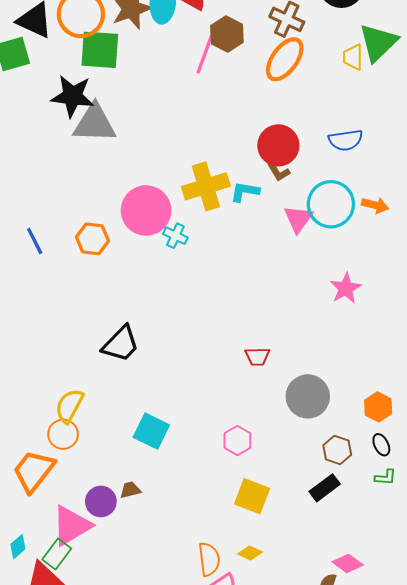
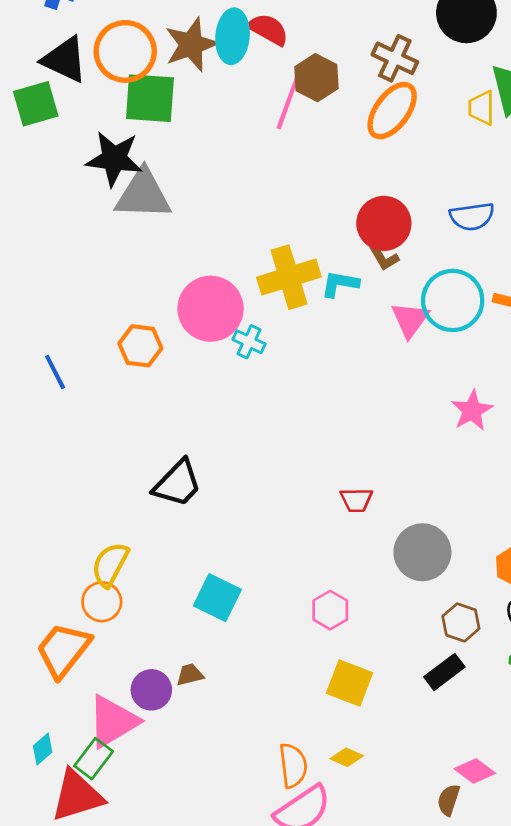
blue line: (35, 241) -> (55, 372), moved

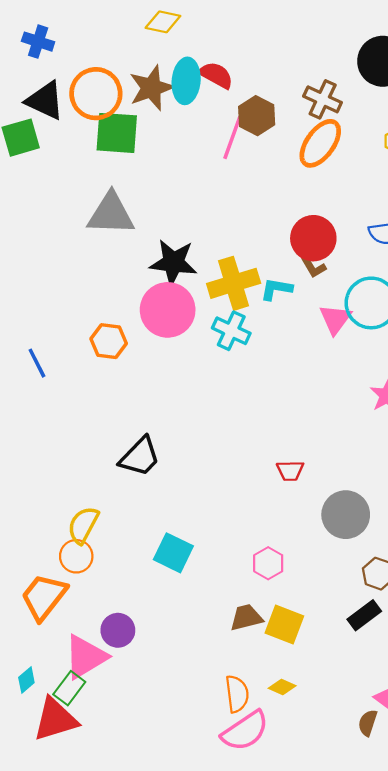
black star: (114, 159) -> (173, 262), moved
cyan cross: (249, 342) -> (231, 331), moved, size x1.4
brown trapezoid: (190, 675) -> (246, 618), moved, size x1.4

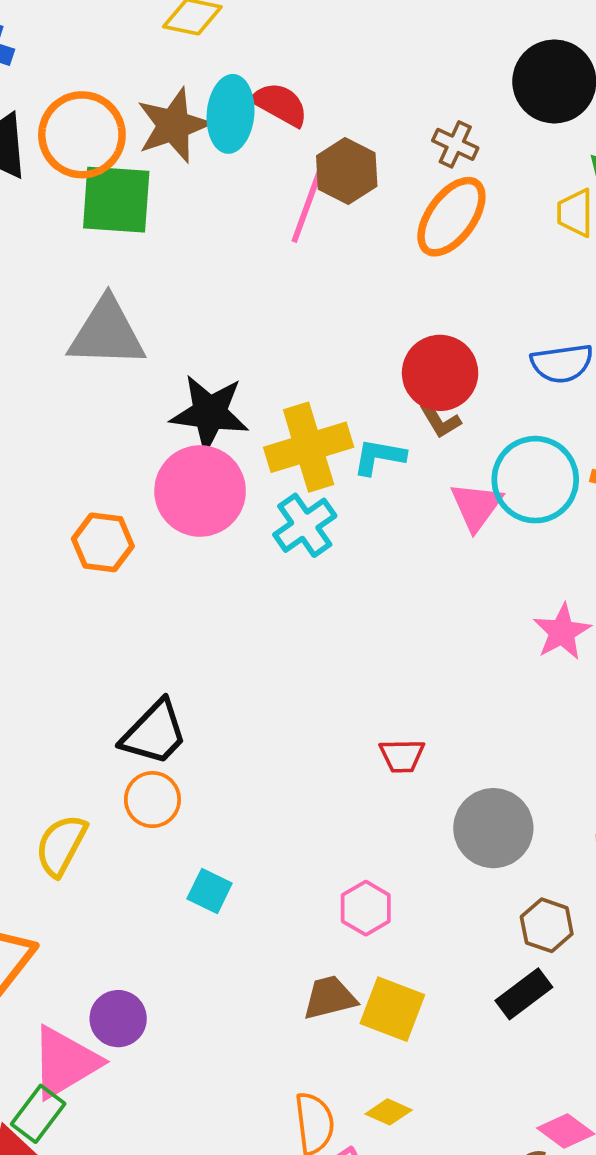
brown cross: (323, 99) -> (455, 144), size x0.7
cyan cross: (231, 331) -> (305, 525), turned 30
cyan square: (173, 553) -> (210, 891), size x0.7
orange circle: (76, 556) -> (152, 800), moved

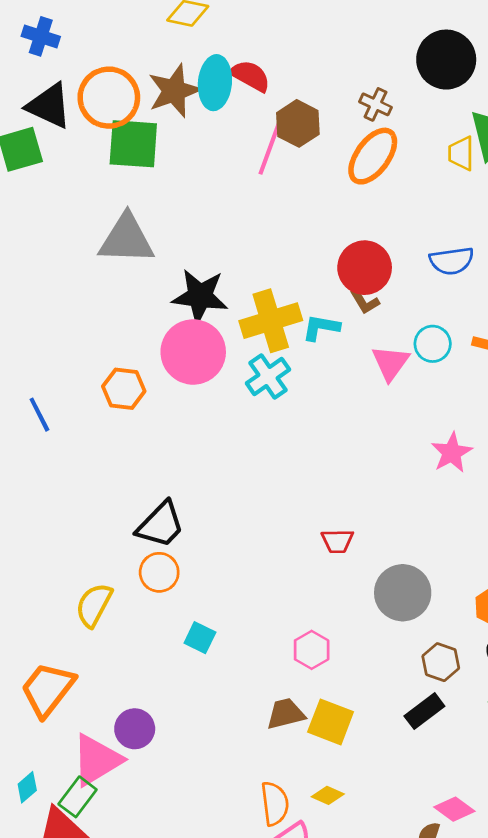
cyan circle: (535, 480) -> (433, 344), size x0.6

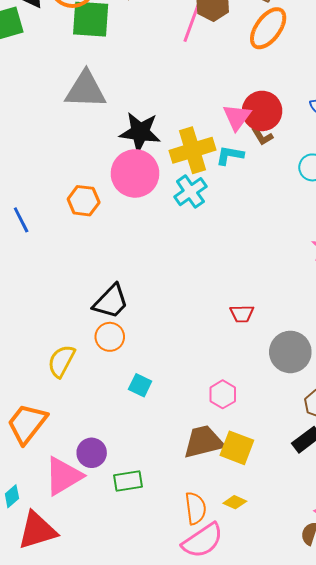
pink triangle: (390, 363) -> (237, 117), moved
brown trapezoid: (286, 714) -> (204, 442), size x1.4
green rectangle: (78, 797) -> (128, 481), moved, turned 44

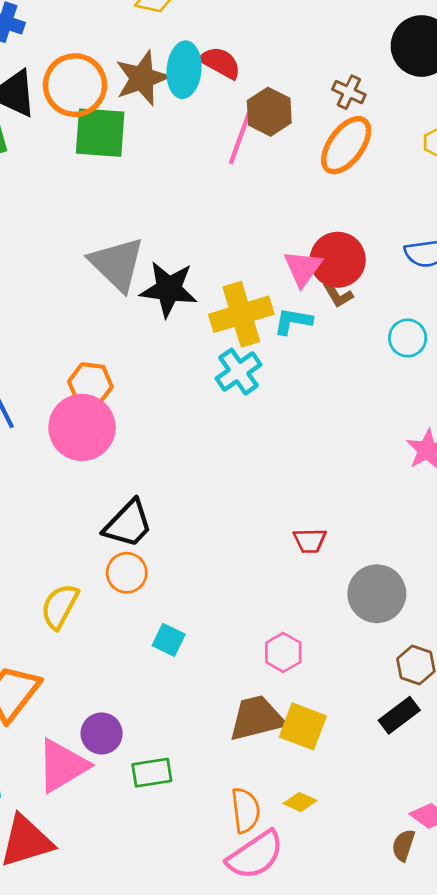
gray triangle: (86, 90) -> (117, 264), moved, turned 42
pink circle: (135, 173) -> (82, 427), moved

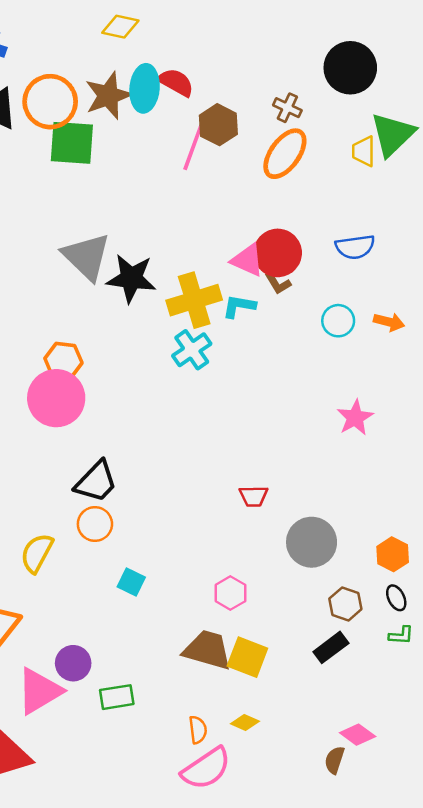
pink triangle: (303, 268) -> (247, 260), turned -42
brown trapezoid: (257, 718) -> (207, 650), turned 30
orange semicircle: (245, 810) -> (198, 730), size x0.7

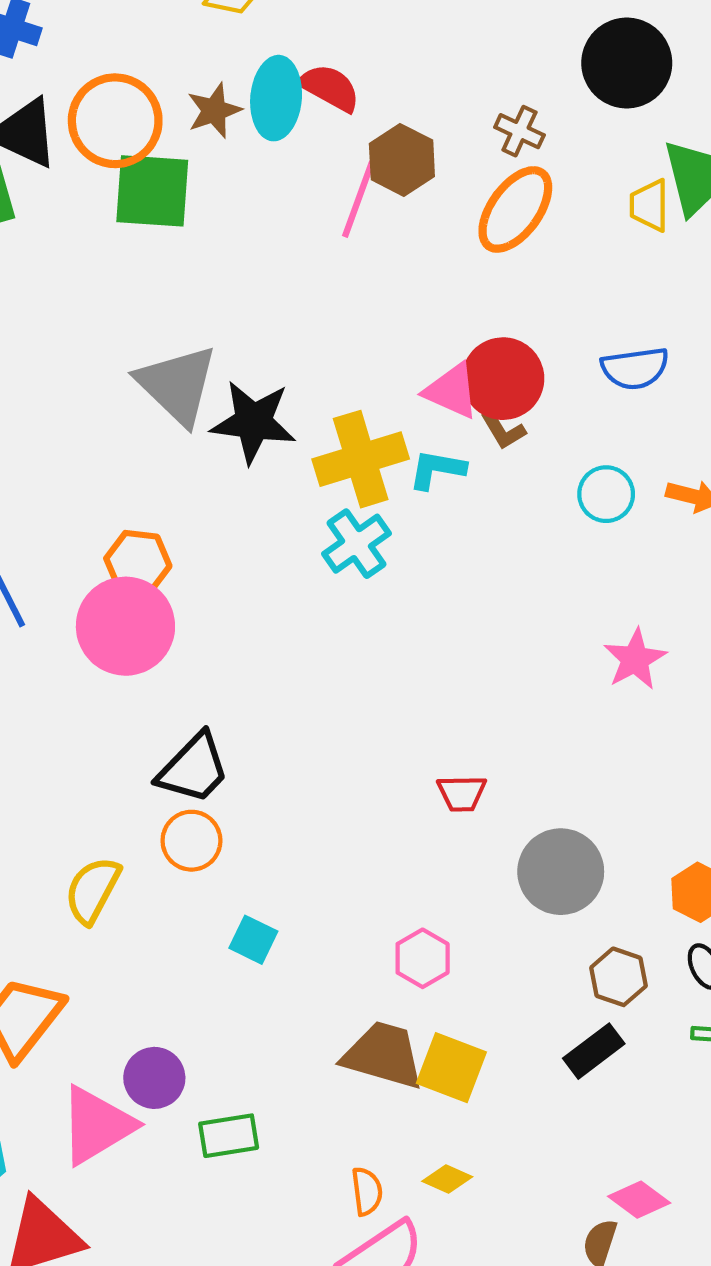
brown star: (108, 96) -> (214, 110), size x0.7

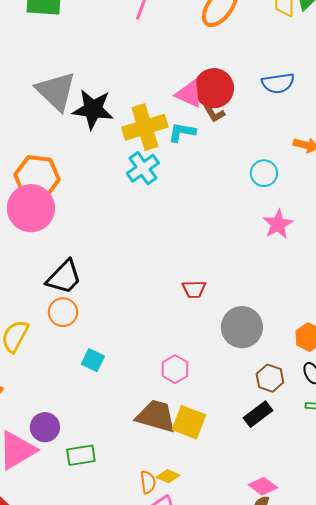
cyan circle: (606, 494) -> (264, 173), moved
orange hexagon: (138, 562) -> (37, 177), size x1.4
yellow diamond: (447, 1179) -> (168, 476), moved
pink diamond: (639, 1200) -> (263, 486), moved

